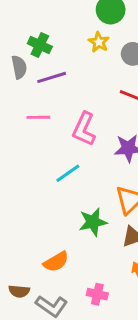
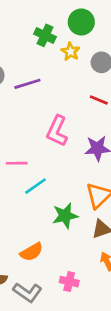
green cross: (40, 45) -> (45, 35), moved
pink line: (38, 117) -> (17, 163), moved
cyan line: (68, 173) -> (36, 186), moved

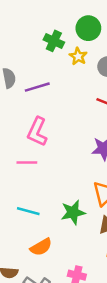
pink L-shape: (57, 131) -> (37, 132), moved
cyan line: (36, 186) -> (28, 211), moved, turned 50

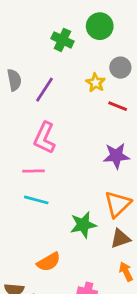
yellow star: (78, 56) -> (96, 83), moved
purple line: (37, 87) -> (45, 90), turned -40
cyan line: (28, 211) -> (36, 200), moved

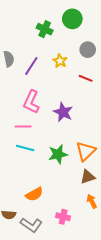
yellow star: (96, 83) -> (60, 61), moved
purple star: (116, 156) -> (63, 112), moved, turned 30
green star: (83, 225) -> (58, 154), moved

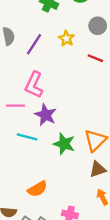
purple star: (63, 112) -> (46, 115), moved
pink line: (23, 127) -> (15, 106), moved
green star: (58, 154) -> (64, 144), turned 30

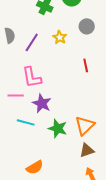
red line: (95, 58) -> (86, 65), moved, turned 56
pink L-shape: (34, 85) -> (32, 77), turned -35

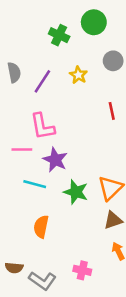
orange semicircle: (35, 167) -> (41, 227), moved, turned 132

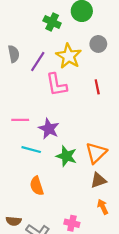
yellow star: (78, 75) -> (69, 56), size x1.6
pink L-shape: (42, 126) -> (56, 85), moved
orange semicircle: (41, 227) -> (37, 186), turned -30

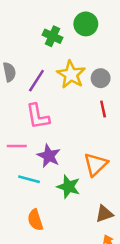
gray circle: (98, 44) -> (101, 78), moved
pink L-shape: (56, 85) -> (38, 116), moved
orange triangle: (96, 153) -> (96, 164), moved

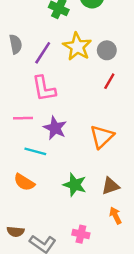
red line: (103, 109) -> (109, 81), turned 42
green star: (69, 187) -> (75, 185), moved
orange semicircle: (35, 220) -> (24, 182), moved, turned -40

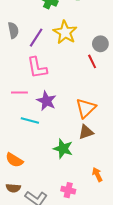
gray circle: (107, 50) -> (100, 44), moved
red line: (109, 81) -> (92, 61), turned -56
orange semicircle: (24, 182) -> (14, 160), moved
brown triangle: (111, 186) -> (86, 132), moved

